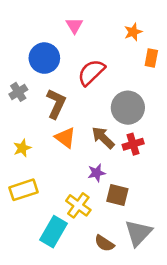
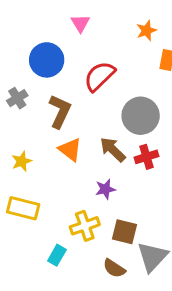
yellow rectangle: (23, 190) -> (23, 208), turned 32
brown square: (117, 195) -> (124, 232), moved
yellow cross: (78, 205) -> (85, 226), turned 35
cyan rectangle: (53, 232) -> (57, 255), size x0.6

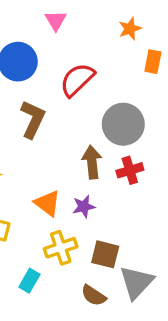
orange triangle: (70, 149) -> (48, 203), moved
brown arrow: (113, 149) -> (92, 162), turned 40

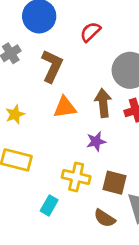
red semicircle: (77, 80) -> (90, 32), size x0.7
orange triangle: (48, 203) -> (65, 107), moved, turned -45
yellow cross: (61, 248) -> (76, 177), turned 32

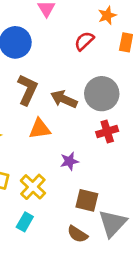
red semicircle: (90, 32) -> (84, 41), moved
brown arrow: (103, 103) -> (64, 99), moved, turned -60
yellow cross: (76, 177) -> (33, 187), moved, turned 30

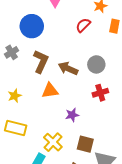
gray circle: (102, 94) -> (96, 64), size x0.7
yellow cross: (33, 187) -> (53, 142), moved

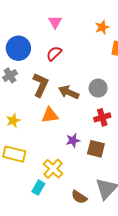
red semicircle: (83, 25) -> (54, 53), moved
blue circle: (32, 26) -> (18, 48), moved
brown square: (85, 144) -> (96, 149), moved

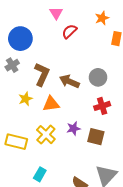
red semicircle: (54, 53) -> (69, 31), moved
yellow star: (13, 121) -> (26, 99), moved
yellow cross: (53, 169) -> (46, 135), moved

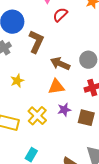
brown L-shape: (42, 74) -> (36, 42), moved
orange triangle: (51, 104) -> (56, 87), moved

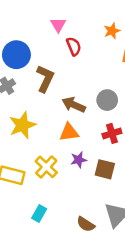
red semicircle: (60, 15) -> (74, 46), turned 112
yellow star: (17, 81) -> (22, 125), size x1.6

